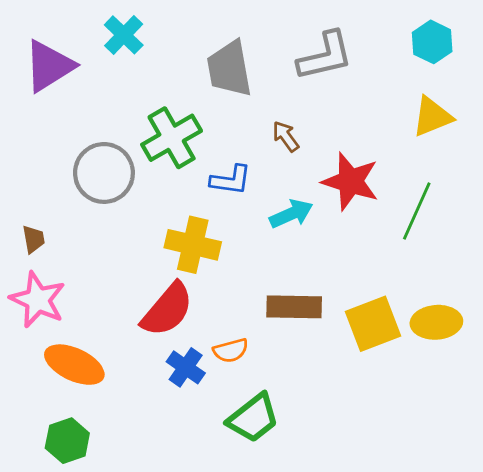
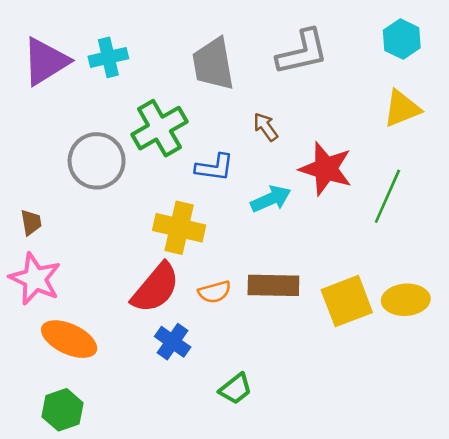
cyan cross: (124, 35) -> (108, 57), moved, turned 33
orange semicircle: (231, 350) -> (214, 292), moved
green trapezoid: (253, 418) -> (235, 389), size x0.7

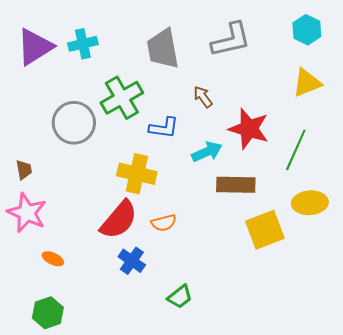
brown rectangle: (273, 285) -> (236, 185), moved
yellow ellipse: (406, 300) -> (310, 203), moved
orange ellipse: (69, 339) -> (53, 259), size x0.5

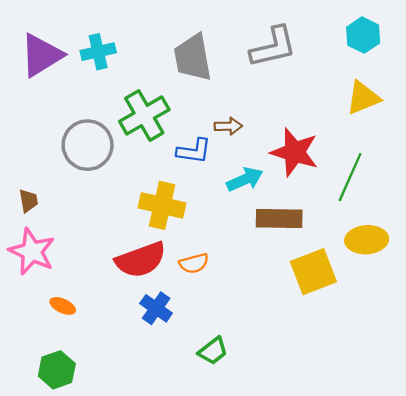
brown arrow: (203, 97) -> (228, 126), moved, turned 125
red semicircle: (119, 220) -> (141, 260), turned 30

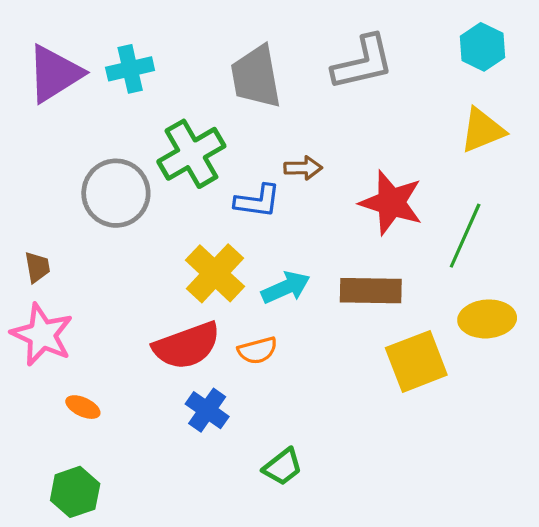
cyan arrow: (245, 179) -> (286, 288), moved
yellow cross: (162, 205) -> (215, 273), turned 30

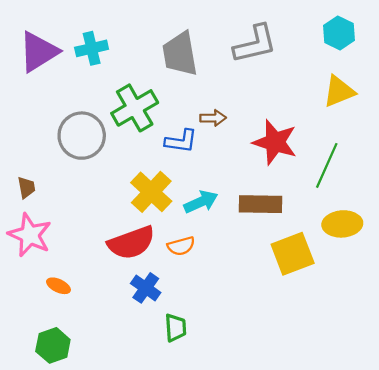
green trapezoid: (283, 467) -> (176, 328), moved, turned -56

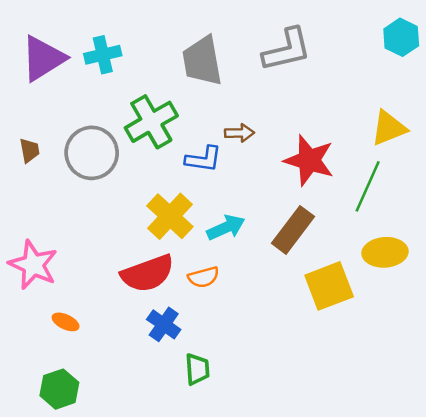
cyan hexagon: (339, 33) -> (401, 37), moved
yellow triangle: (339, 91) -> (389, 128), moved
brown trapezoid: (26, 187) -> (29, 150), moved
brown rectangle: (261, 204) -> (293, 230), turned -54

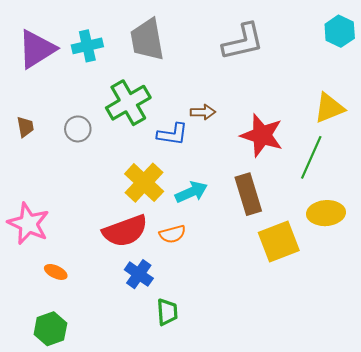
gray trapezoid: (202, 61) -> (147, 40), moved
gray circle: (92, 153) -> (78, 129), size x0.6
brown rectangle: (293, 230) -> (248, 194), turned -54

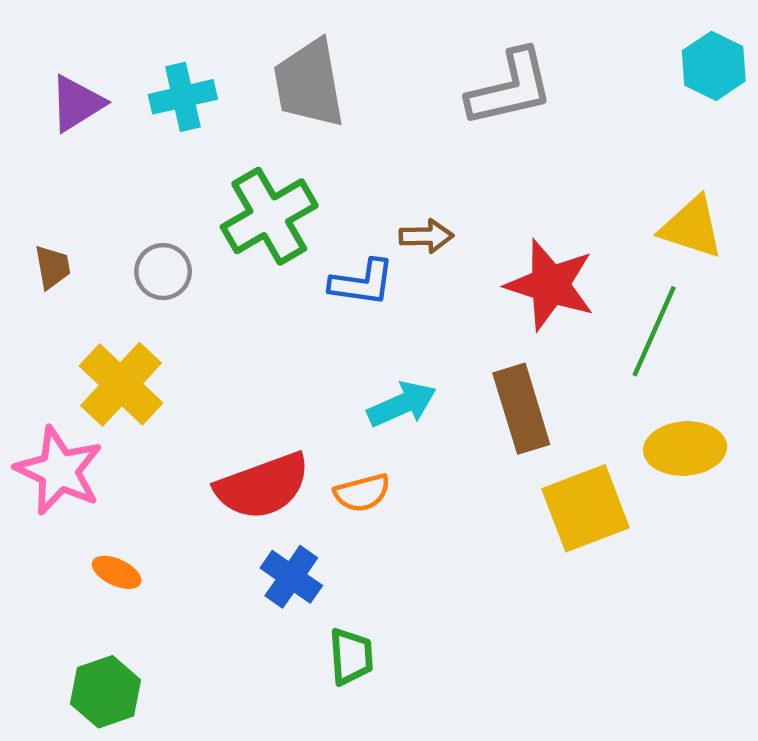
purple triangle: (37, 49) -> (77, 103), size x0.7
yellow triangle: (329, 108) -> (692, 227), turned 40
yellow cross: (144, 183) -> (121, 384), moved

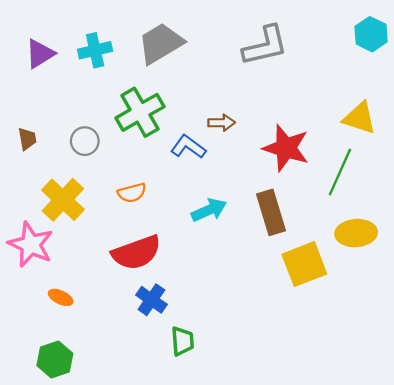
gray trapezoid: (309, 84) -> (161, 43), turned 69
blue L-shape: (362, 283) -> (188, 147), turned -152
orange semicircle: (362, 493) -> (132, 193), moved

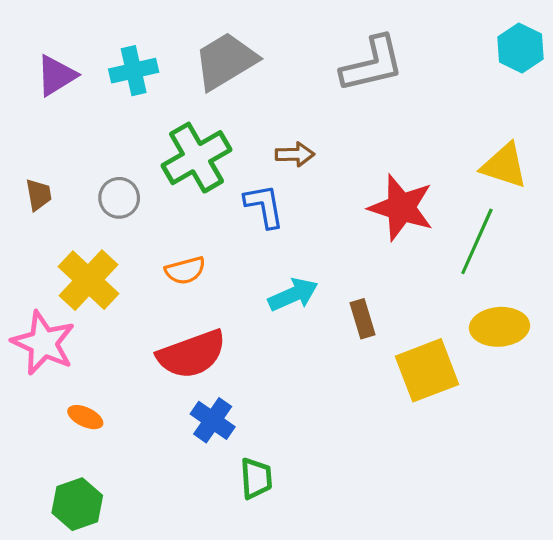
brown arrow: (222, 123) -> (295, 154), moved
blue L-shape: (188, 147) -> (264, 206), turned 44
brown rectangle: (271, 212) -> (363, 319), moved, size x0.6

